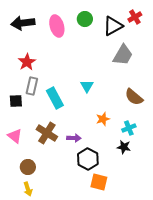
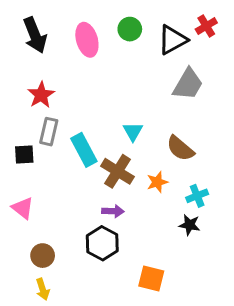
black arrow: (23, 23) -> (35, 35), turned -105
brown semicircle: (134, 97) -> (180, 148), moved
brown cross: (47, 133) -> (118, 171), moved
black hexagon: (88, 159) -> (102, 243), moved

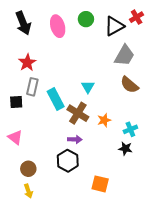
brown semicircle: (180, 148) -> (129, 85), moved

